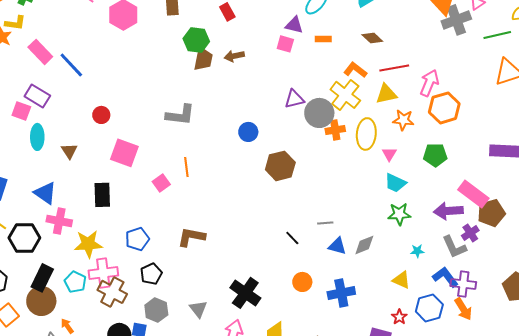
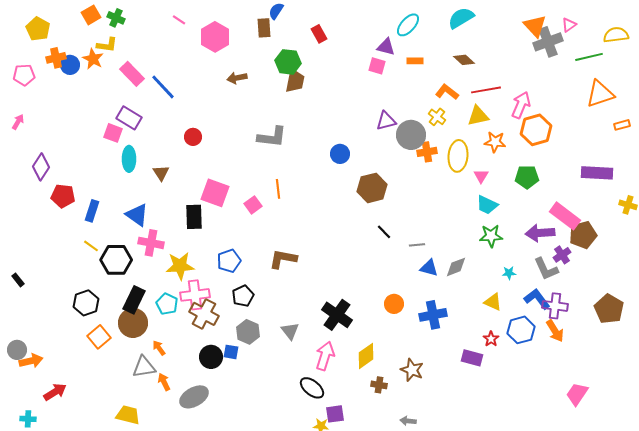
brown arrow: (234, 56) -> (237, 78), moved
yellow cross: (345, 95) -> (437, 117), size x0.6
pink square: (124, 153) -> (215, 193), moved
black line: (292, 238) -> (384, 232), moved

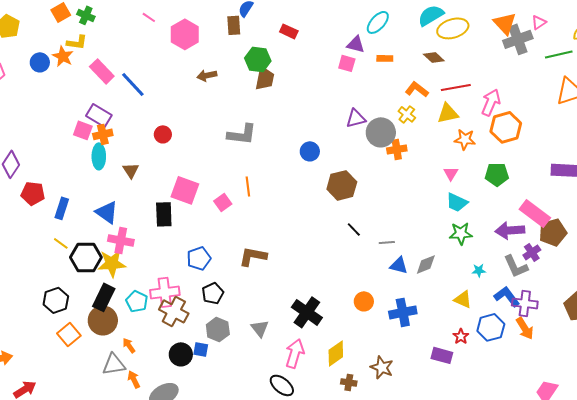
red rectangle: (319, 34) -> (289, 31), turned -36
orange cross: (56, 58) -> (103, 134), moved
yellow ellipse: (458, 156) -> (453, 28), moved, turned 68
yellow star: (180, 266) -> (112, 263), moved

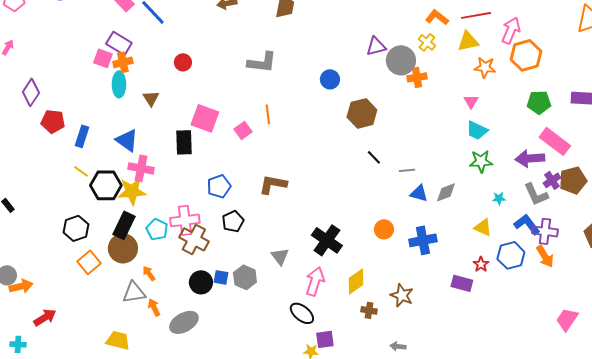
green pentagon: (497, 174) -> (539, 102), moved
brown pentagon: (553, 232) -> (573, 180), moved
gray hexagon: (218, 329) -> (245, 277), moved

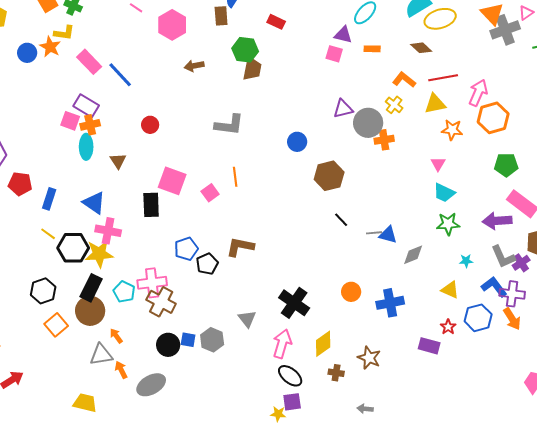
purple cross: (552, 180) -> (521, 263), moved
blue triangle: (419, 193) -> (388, 235), moved
black pentagon: (233, 221) -> (207, 264), moved
black ellipse: (302, 313) -> (290, 376), moved

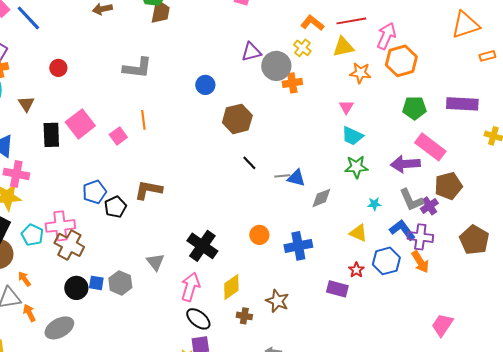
pink square: (172, 181) -> (80, 124), turned 32
black rectangle: (151, 205) -> (51, 135), moved

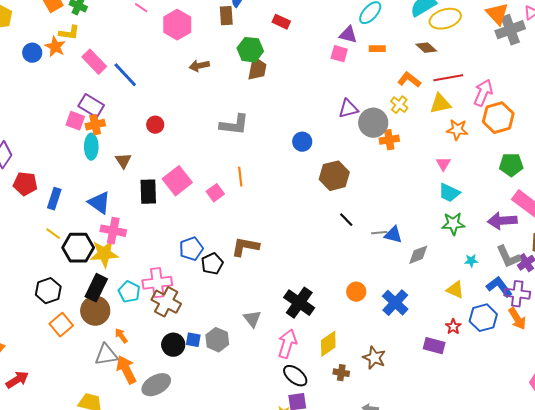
blue cross: (298, 246) -> (395, 303), turned -36
orange arrow: (29, 313) -> (126, 370), size x1.6

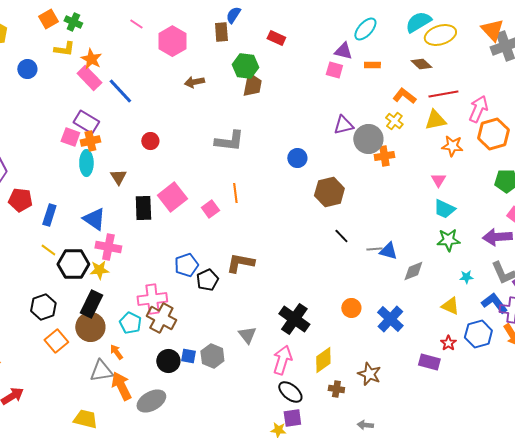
orange star: (55, 47) -> (91, 59), moved
yellow star: (104, 254) -> (99, 270), size x0.7
cyan pentagon: (129, 292) -> (130, 323), moved

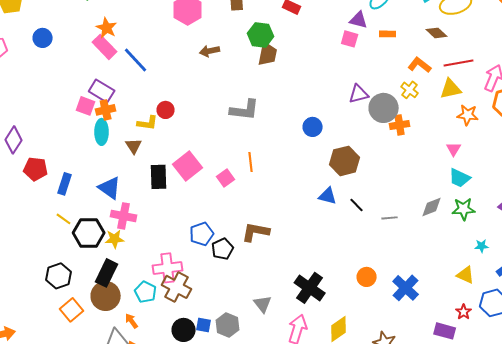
yellow L-shape: (64, 49) -> (148, 123), moved
blue triangle: (388, 251) -> (328, 196), moved
gray diamond: (413, 271) -> (432, 207), moved

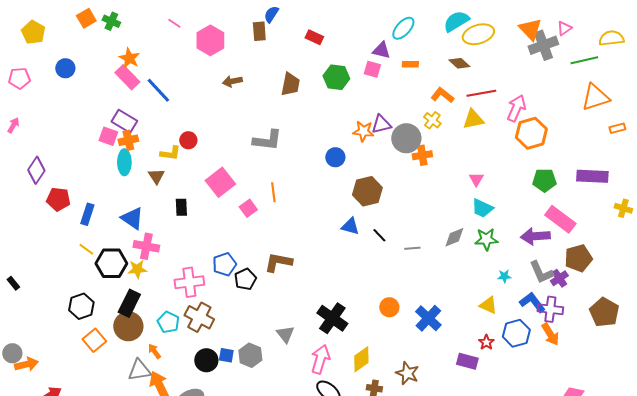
green hexagon: (261, 35) -> (336, 77), moved
orange star: (468, 115) -> (363, 131), moved
pink square: (188, 166) -> (220, 182), moved
black rectangle: (159, 177) -> (181, 207), size x0.7
pink cross: (168, 268) -> (189, 282), moved

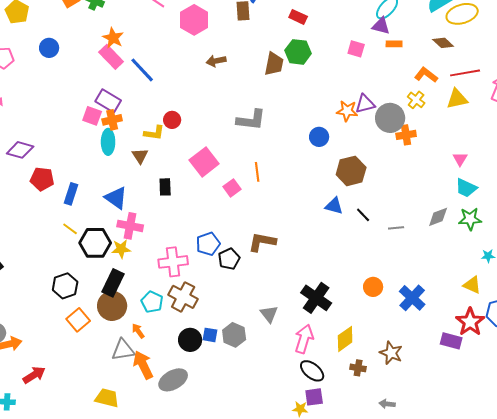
purple triangle: (381, 50) -> (381, 26), moved
green hexagon: (336, 77) -> (298, 52), moved
purple diamond: (36, 170) -> (20, 150), turned 72
red star: (486, 342) -> (470, 322), size x1.8

